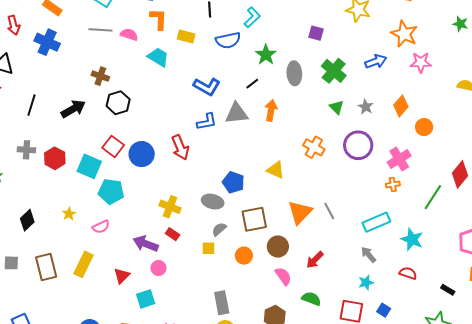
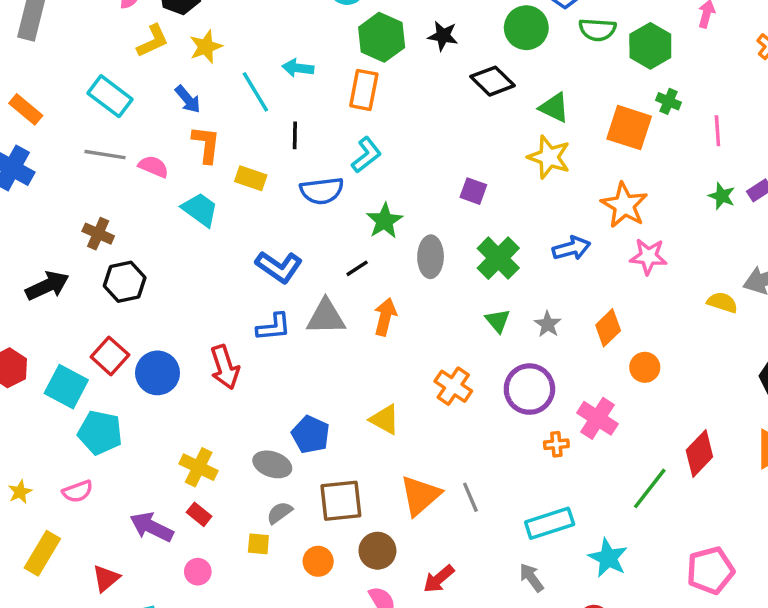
pink cross: (399, 159) -> (598, 418), turned -30
orange cross: (393, 184) -> (556, 444), moved
yellow star: (69, 214) -> (20, 492), moved
pink circle: (158, 268) -> (198, 572), moved

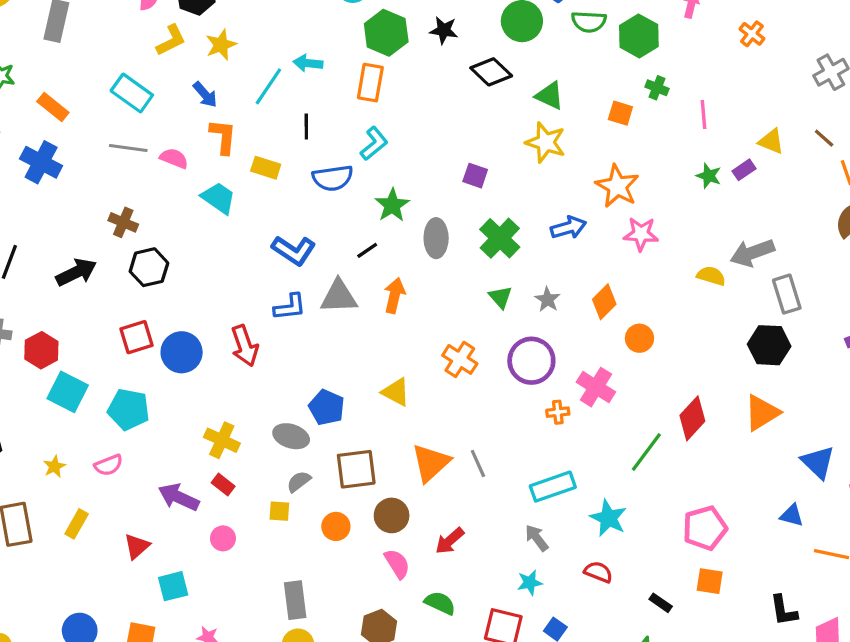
cyan line: (255, 92) -> (268, 86), turned 66
orange square: (629, 128) -> (620, 113), size x0.6
red square: (110, 356) -> (137, 337), turned 32
cyan square: (66, 387) -> (68, 392), moved
yellow rectangle: (42, 553) -> (77, 524), size x0.7

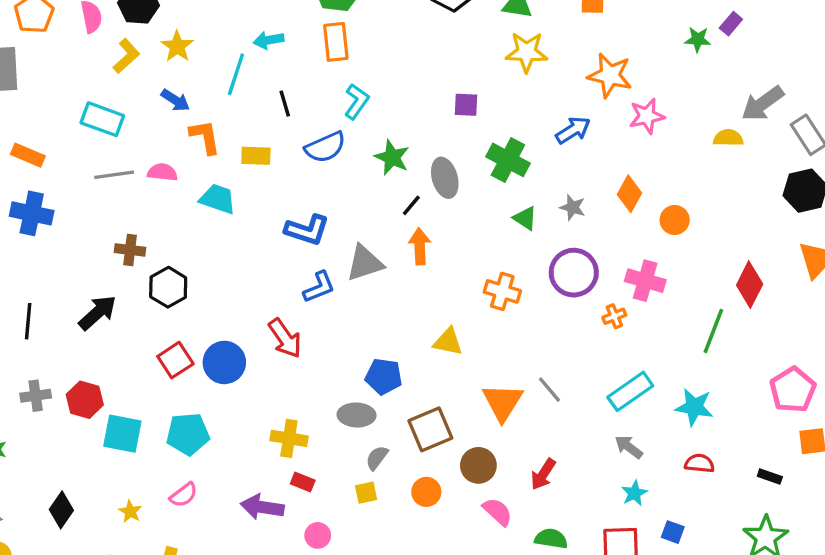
black line: (367, 250) -> (411, 205), moved

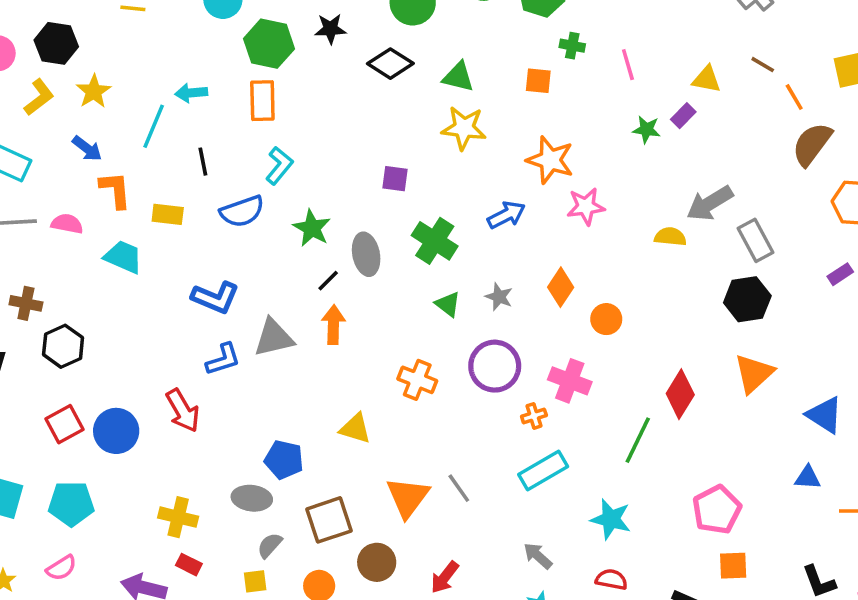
cyan rectangle: (630, 391) -> (543, 471), moved

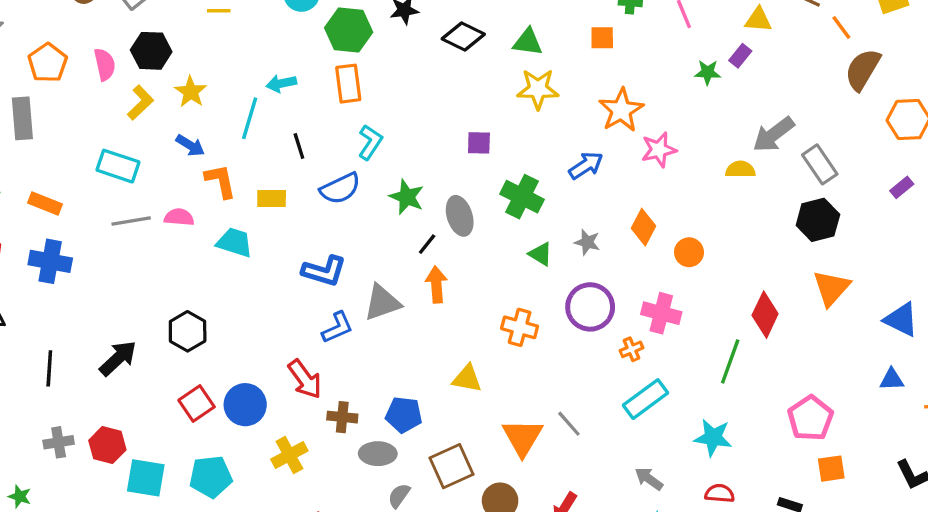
orange star: (550, 160) -> (621, 110), turned 30
brown cross: (26, 303) -> (342, 417), moved
yellow cross: (178, 517) -> (289, 455), moved, turned -36

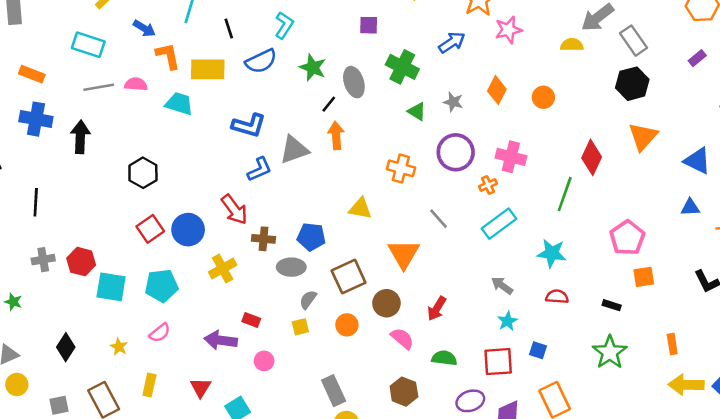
yellow rectangle: (272, 199) -> (208, 69), size x1.5
orange circle: (689, 252) -> (543, 97), moved
black arrow: (118, 358) -> (80, 137), moved, turned -44
gray line: (569, 424) -> (439, 219), moved

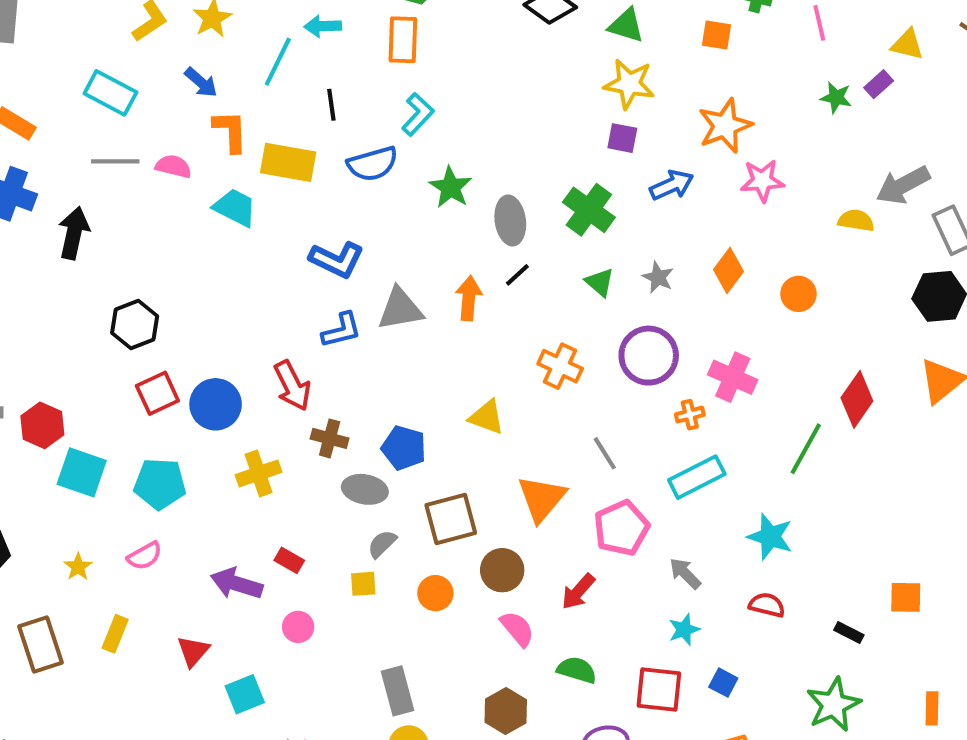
purple square: (369, 25) -> (622, 138), moved
black line: (329, 104) -> (517, 275), moved
black hexagon: (143, 173) -> (135, 325), moved
pink pentagon: (627, 238) -> (622, 528), moved

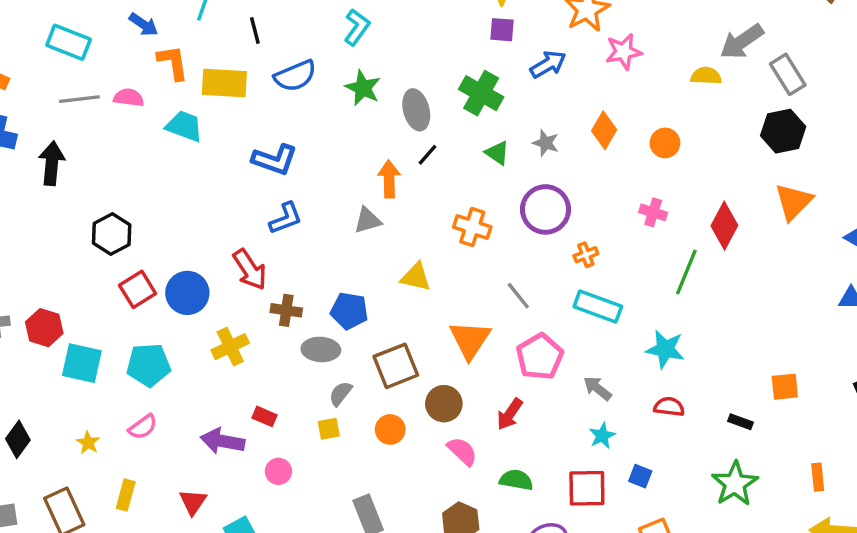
cyan L-shape: (418, 114) -> (357, 27), moved
gray triangle: (400, 309) -> (368, 220), moved, size x0.7
pink cross: (733, 377) -> (653, 212), moved, size x0.7
cyan rectangle: (697, 477) -> (598, 306), turned 54

